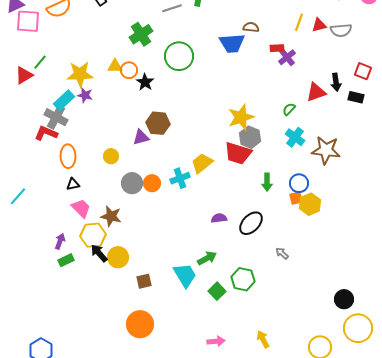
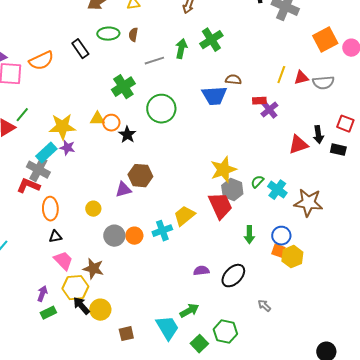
green semicircle: (289, 109) -> (257, 182), moved
red trapezoid: (238, 153) -> (220, 206), turned -132
orange square: (296, 198) -> (278, 251), turned 32

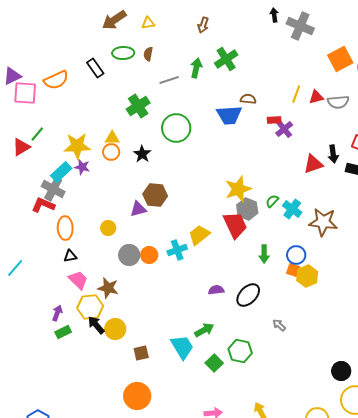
orange circle: (111, 123) -> (111, 152), moved

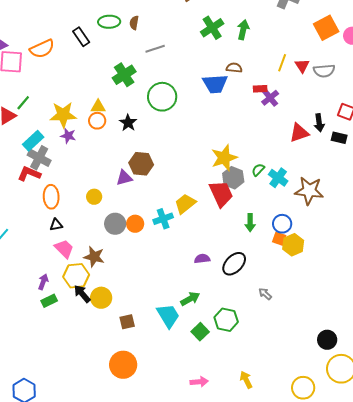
green arrow: (196, 68) -> (243, 30), moved
red triangle: (316, 97) -> (302, 66), turned -49
cyan rectangle: (61, 172) -> (33, 141), moved

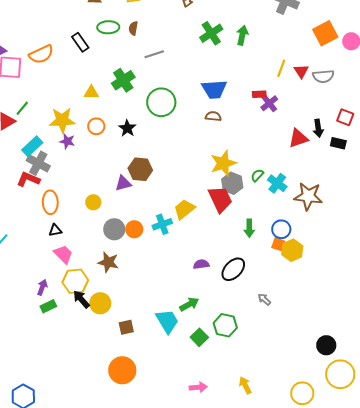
brown semicircle: (234, 68) -> (213, 116), moved
yellow triangle: (98, 107) -> (91, 92), moved
brown star: (94, 257) -> (108, 262), moved

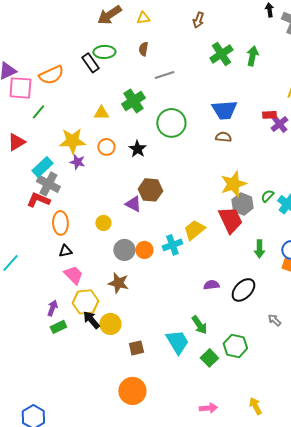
green ellipse: (108, 27) -> (104, 52), moved
green line: (22, 108) -> (38, 112), moved
purple triangle: (123, 183) -> (133, 204), turned 42
green arrow: (189, 304) -> (199, 325), turned 84

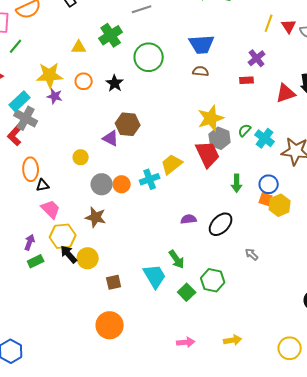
red rectangle: (269, 115) -> (247, 80), moved
red L-shape: (38, 200) -> (16, 134), turned -70
orange ellipse: (60, 223) -> (31, 169), moved
yellow arrow: (255, 406) -> (233, 340), turned 108

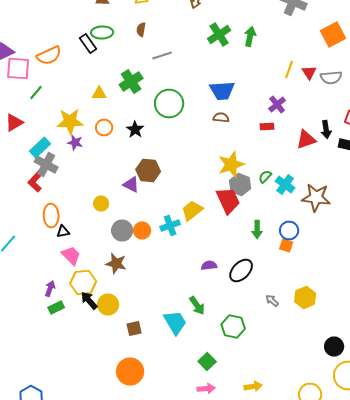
yellow hexagon: (280, 205) -> (305, 298), moved
green square: (187, 292) -> (207, 362), moved

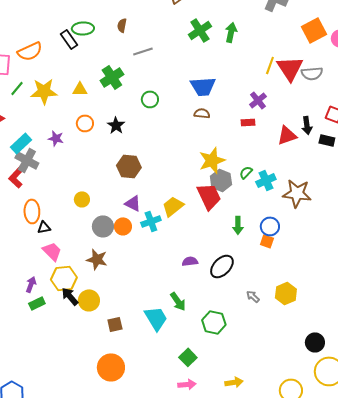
red triangle: (309, 72) -> (290, 68), size x1.8
green circle: (169, 104) -> (150, 99), size x0.6
yellow star: (70, 122) -> (44, 91), moved
purple triangle: (131, 184) -> (133, 203), moved
cyan cross: (285, 184) -> (266, 180), turned 30

